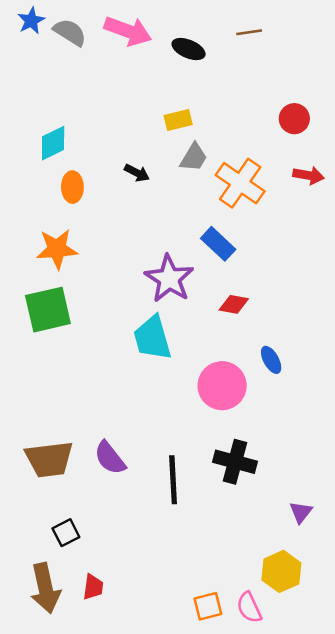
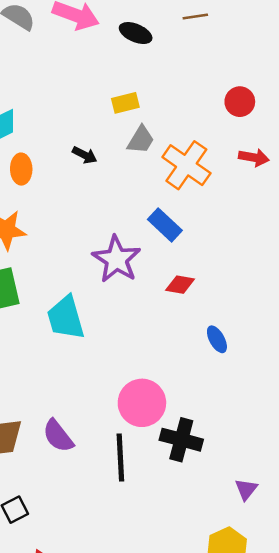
cyan trapezoid: (152, 338) -> (66, 318), moved
pink circle: (222, 386) -> (142, 403), moved

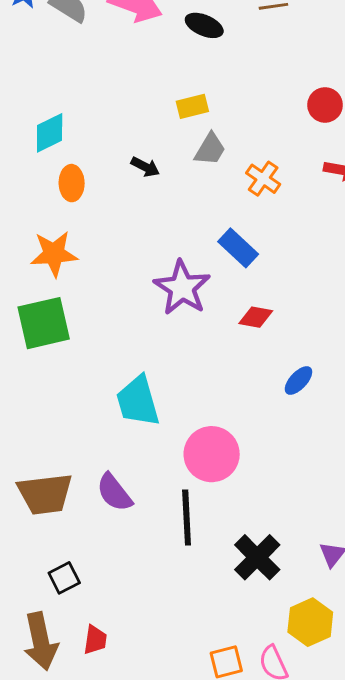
orange cross: (186, 165) -> (263, 179), size x0.6
cyan trapezoid: (66, 318) -> (138, 401), moved
blue ellipse: (217, 339) -> (298, 380), turned 72
black cross: (181, 440) -> (257, 557), moved, turned 30

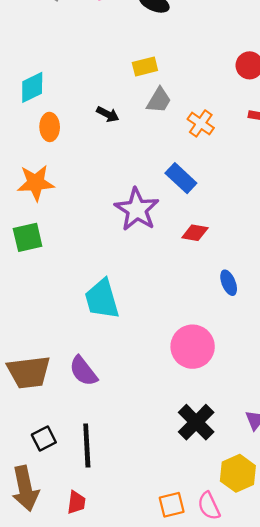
green square: (44, 323) -> (28, 237), size x0.7
blue ellipse: (298, 380) -> (229, 283), turned -65
pink circle: (212, 454) -> (193, 347), moved
black line: (187, 518) -> (87, 445), moved
red trapezoid: (95, 640) -> (76, 502), moved

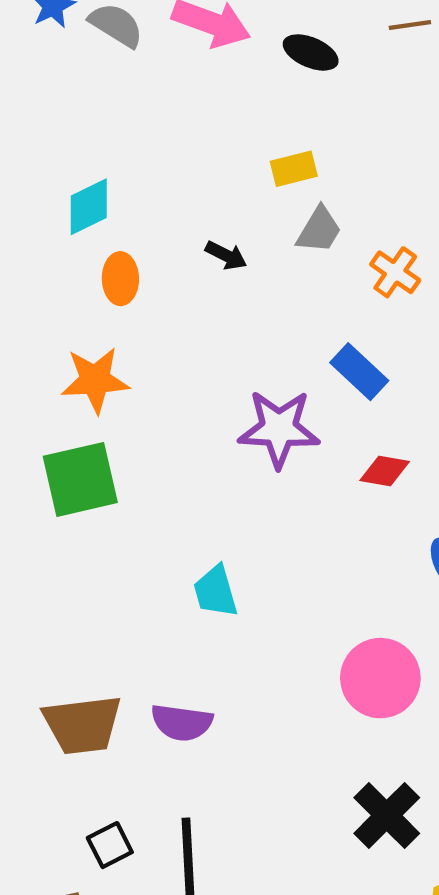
purple star: (137, 209) -> (279, 429), turned -30
green square: (28, 237) -> (80, 479), size x1.4
cyan trapezoid: (102, 299) -> (216, 591), size x0.7
purple semicircle: (83, 371) -> (182, 722), turned -44

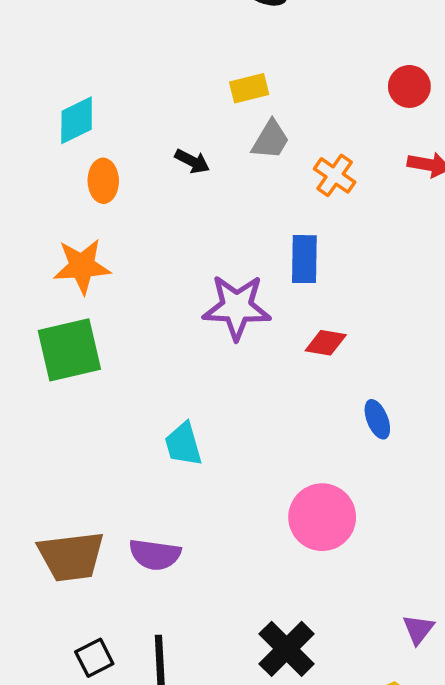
blue rectangle: (359, 372) -> (304, 259), turned 48
black cross: (387, 815) -> (287, 649), moved

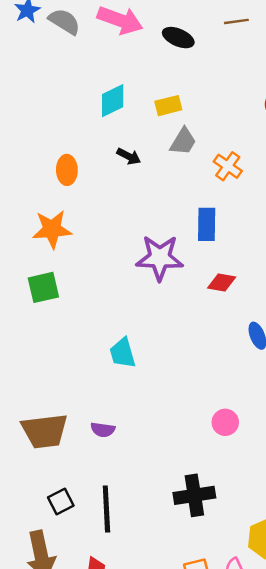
cyan diamond: (77, 120) -> (113, 101), moved
green square: (69, 350) -> (43, 287), size x0.7
pink circle: (322, 517) -> (225, 422), moved, size x0.6
purple semicircle: (155, 555) -> (103, 430), size x0.7
black cross: (287, 649) -> (194, 495), turned 36

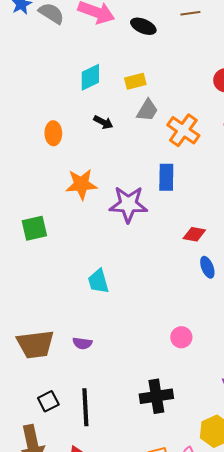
orange cross: (228, 166) -> (183, 130), size x1.4
orange star: (52, 229) -> (81, 184), moved
red diamond: (222, 283) -> (194, 234), moved

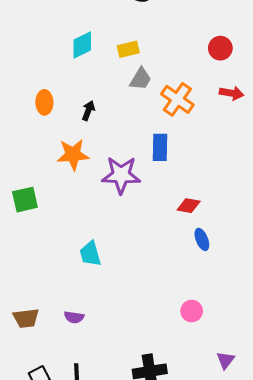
black arrow: (103, 122) -> (88, 111), moved, turned -96
pink circle: (181, 337) -> (192, 311), moved
brown trapezoid: (35, 344) -> (26, 318), size x0.7

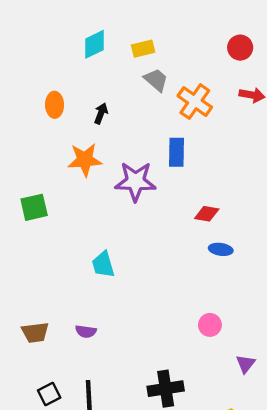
gray trapezoid: (141, 79) -> (156, 80), turned -80
blue ellipse: (202, 239) -> (221, 249), turned -60
purple triangle: (225, 360) -> (246, 364), moved

